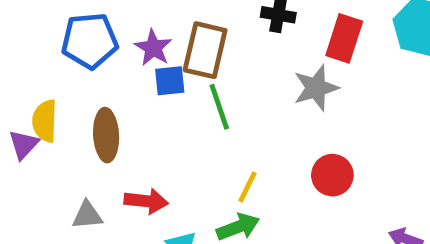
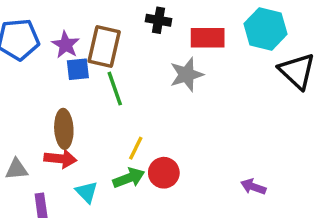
red rectangle: (344, 38) -> (208, 38), turned 72
brown ellipse: (106, 135) -> (64, 129), moved
red circle: (332, 175) -> (164, 173), moved

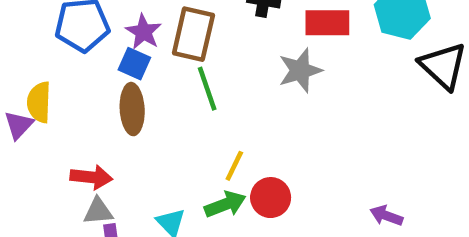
blue square: (78, 69) -> (134, 64), moved, turned 30
brown ellipse: (64, 129) -> (132, 109), moved
red arrow: (60, 159) -> (91, 177), moved
gray triangle: (17, 169) -> (98, 211), moved

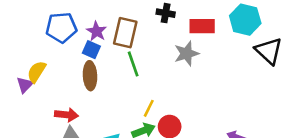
yellow semicircle: (39, 102) -> (37, 72), turned 30

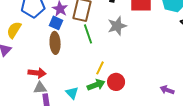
gray star: (187, 54) -> (117, 26), moved
yellow semicircle: (37, 72) -> (14, 30), moved

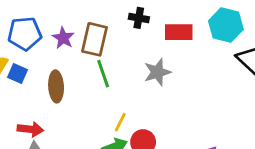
blue square: (56, 23) -> (18, 74), moved
gray star: (117, 26) -> (157, 72), moved

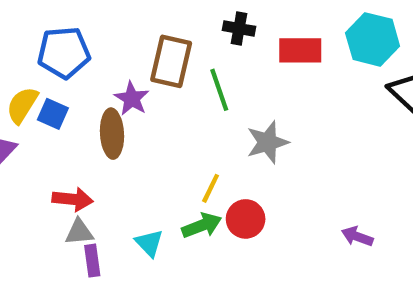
purple star: (63, 38) -> (132, 99), moved
gray star: (157, 72) -> (267, 142), moved
green line: (103, 74) -> (219, 90), moved

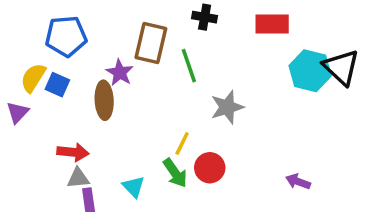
cyan hexagon: (373, 39) -> (310, 71), moved
red rectangle: (300, 50) -> (272, 24), moved
green arrow: (202, 226) -> (175, 173), turned 76

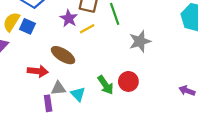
brown ellipse: (104, 100) -> (63, 55), moved, turned -55
yellow line: (182, 143) -> (87, 29), moved, turned 35
gray triangle: (78, 178) -> (58, 88), moved

